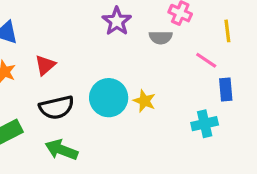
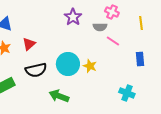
pink line: (206, 60) -> (113, 41), moved
cyan cross: (205, 124) -> (127, 93), moved, turned 35
green arrow: (61, 150) -> (59, 96), moved

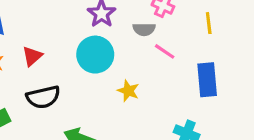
blue rectangle: (140, 59) -> (207, 80), size x1.5
cyan circle: (68, 64) -> (95, 55), moved

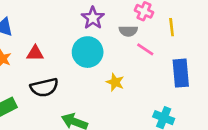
yellow line: (209, 23) -> (172, 27), moved
red triangle: (32, 56) -> (35, 53), turned 42

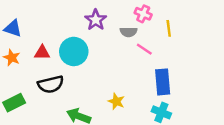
cyan circle: (88, 52) -> (74, 51), moved
blue rectangle: (181, 73) -> (163, 82), moved
yellow star: (115, 82) -> (116, 101), moved

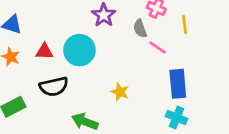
gray semicircle: (129, 32) -> (140, 29), turned 70
yellow star: (116, 101) -> (120, 92), moved

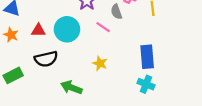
pink line: (158, 47) -> (103, 27), moved

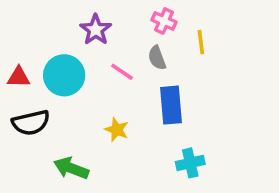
gray semicircle: (116, 12) -> (157, 58), moved
blue rectangle: (147, 57) -> (171, 105), moved
cyan cross: (146, 84) -> (190, 163), turned -35

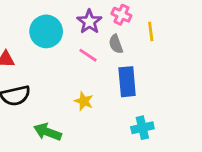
purple star: (96, 30) -> (89, 22), moved
cyan circle: (64, 75) -> (46, 31), moved

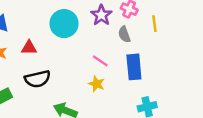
pink line: (88, 55) -> (100, 61), moved

